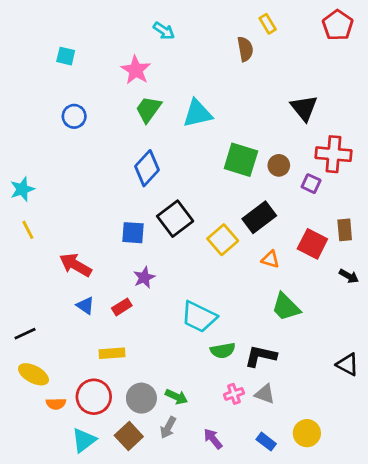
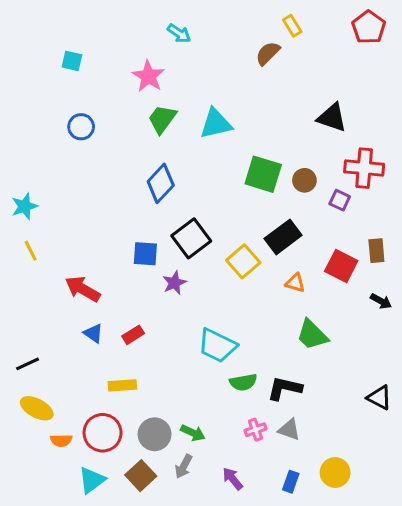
brown semicircle: (245, 49) -> (268, 53), turned -125
black triangle: (304, 108) -> (332, 118), turned -32
purple star: (144, 278) -> (174, 283), moved
blue rectangle: (266, 442) -> (291, 482), turned 72

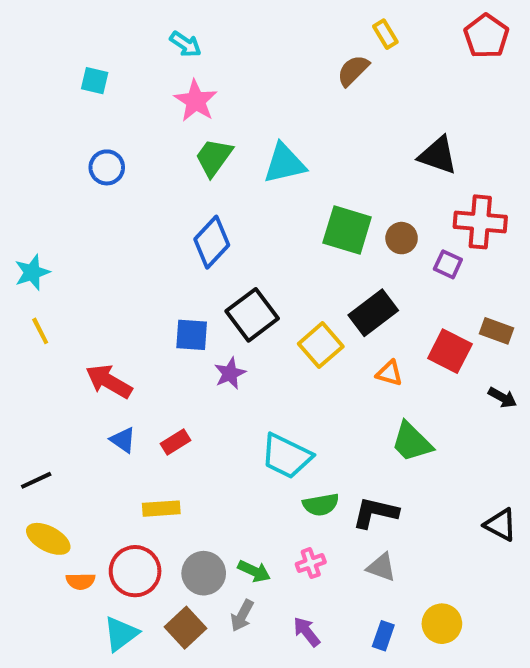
cyan arrow: (179, 33) -> (186, 44), moved
brown rectangle: (376, 251) -> (496, 331), turned -65
pink cross: (256, 430) -> (311, 563), moved

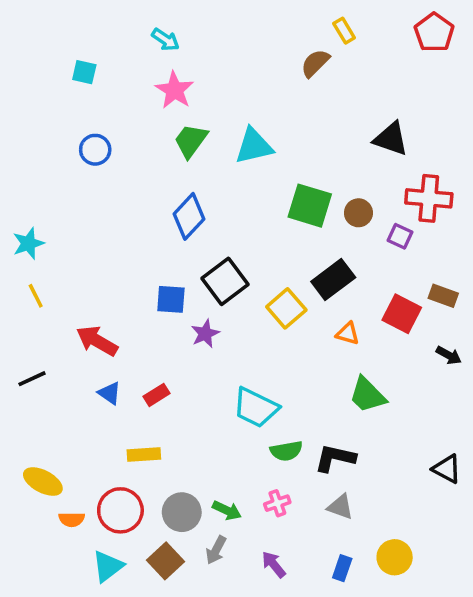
black line: (36, 480) -> (32, 379), moved

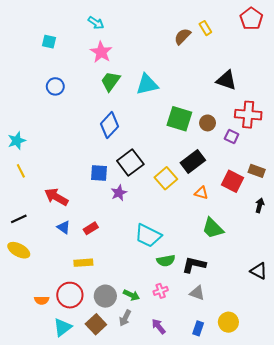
yellow rectangle: (344, 31) -> (205, 28), moved
black arrow: (449, 355) -> (260, 205), turned -104
yellow ellipse: (43, 482) -> (19, 250), moved

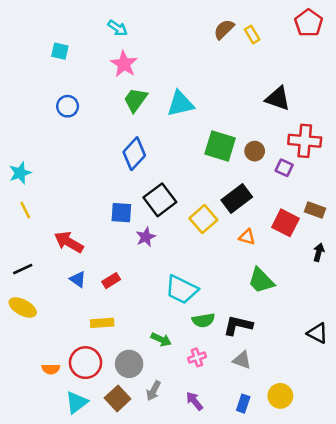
brown semicircle: (183, 36) -> (224, 29), moved
green arrow: (131, 295) -> (161, 340), moved

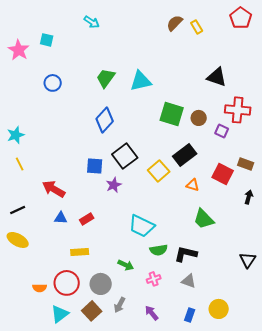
pink star: (124, 64) -> (19, 50), moved
blue triangle: (78, 279) -> (61, 218), turned -32
black triangle: (317, 333) -> (248, 260), turned 36

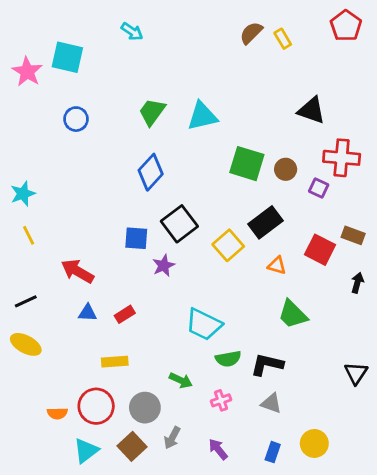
cyan square: (47, 40) -> (67, 57), size x1.6

